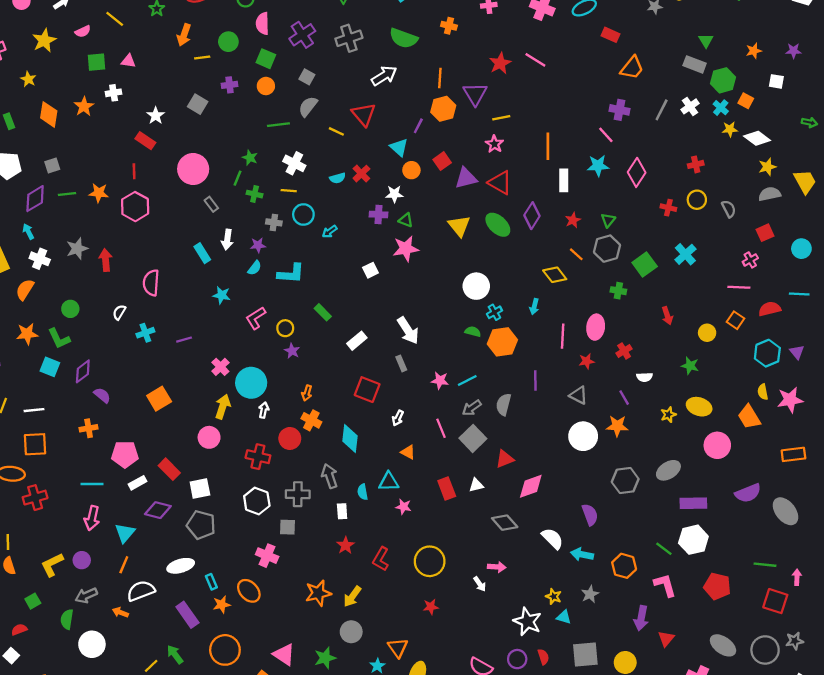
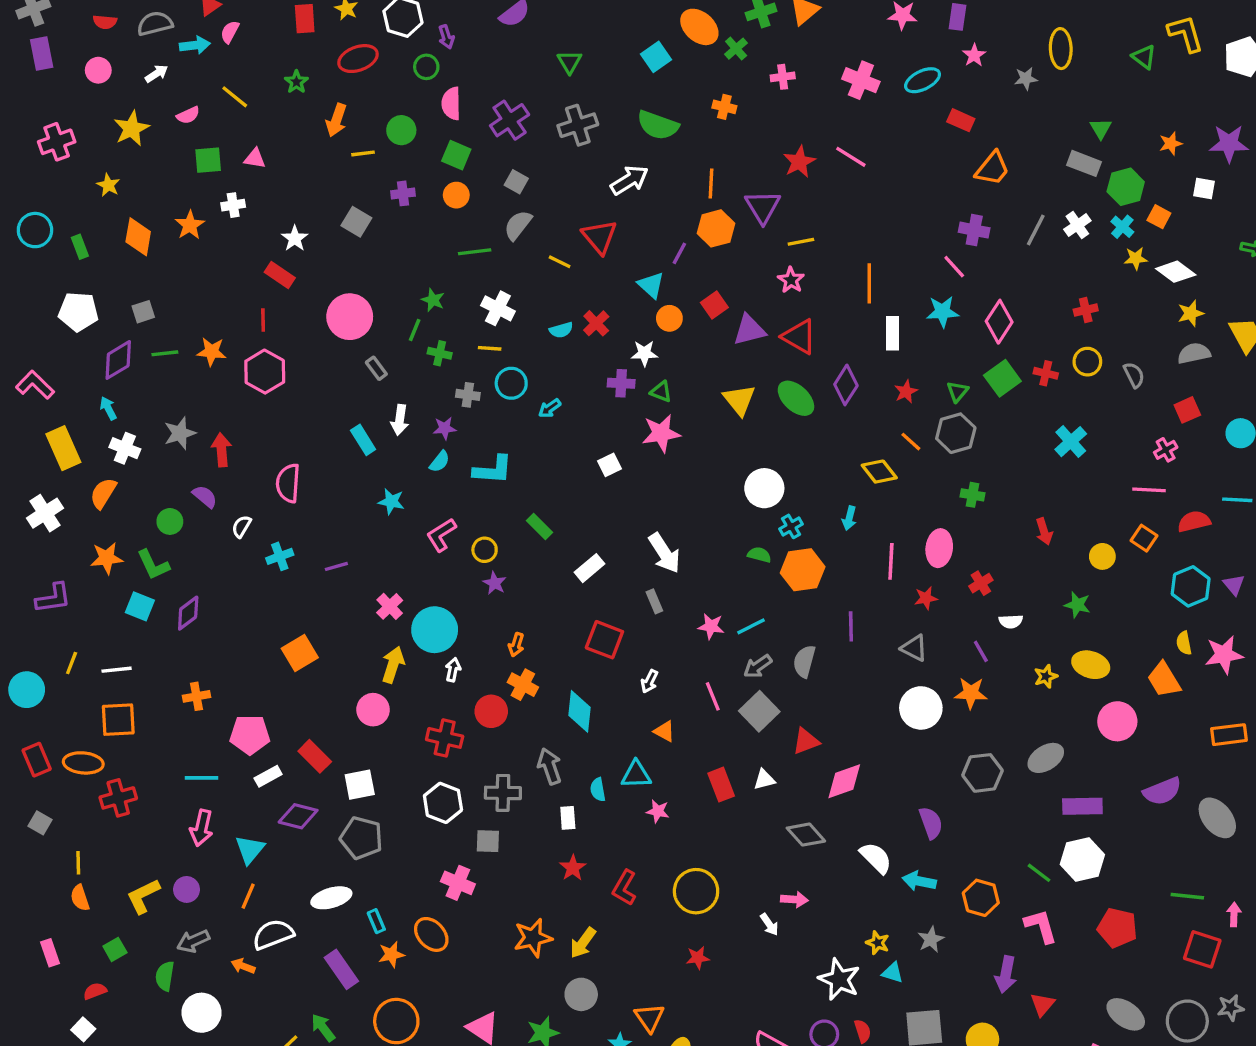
purple star: (793, 51) -> (1229, 143), size x1.6
green square: (645, 265) -> (1002, 378), moved
purple semicircle: (102, 395) -> (205, 496), moved

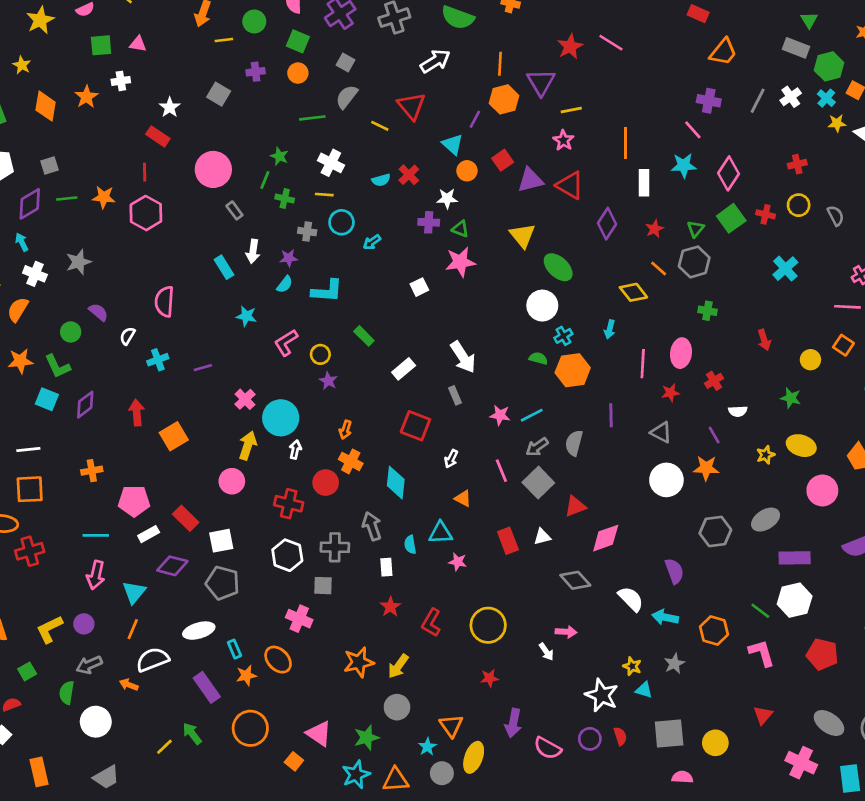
green ellipse: (796, 398) -> (558, 267), moved
red arrow: (221, 450) -> (137, 413), moved
purple arrow: (1006, 974) -> (513, 723), moved

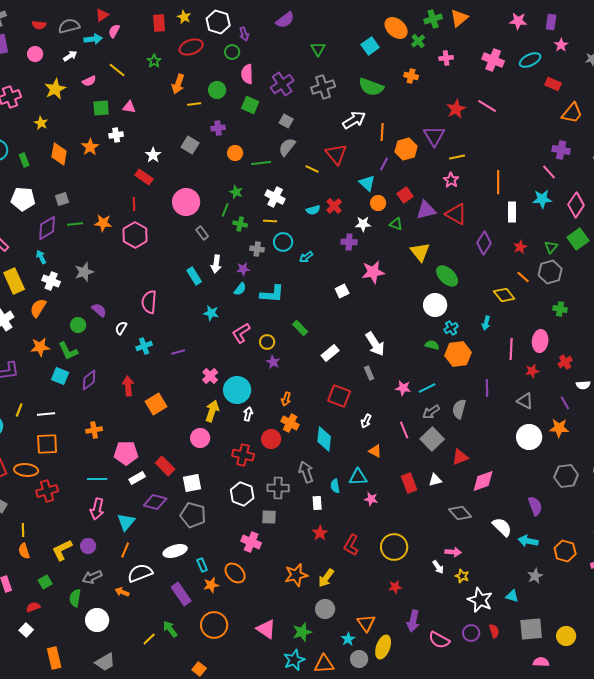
orange line: (500, 64) -> (382, 132), moved
orange circle: (298, 73) -> (235, 153), moved
green triangle: (460, 229) -> (396, 224), moved
yellow star: (632, 666) -> (462, 576), moved
orange square: (294, 761) -> (199, 669), moved

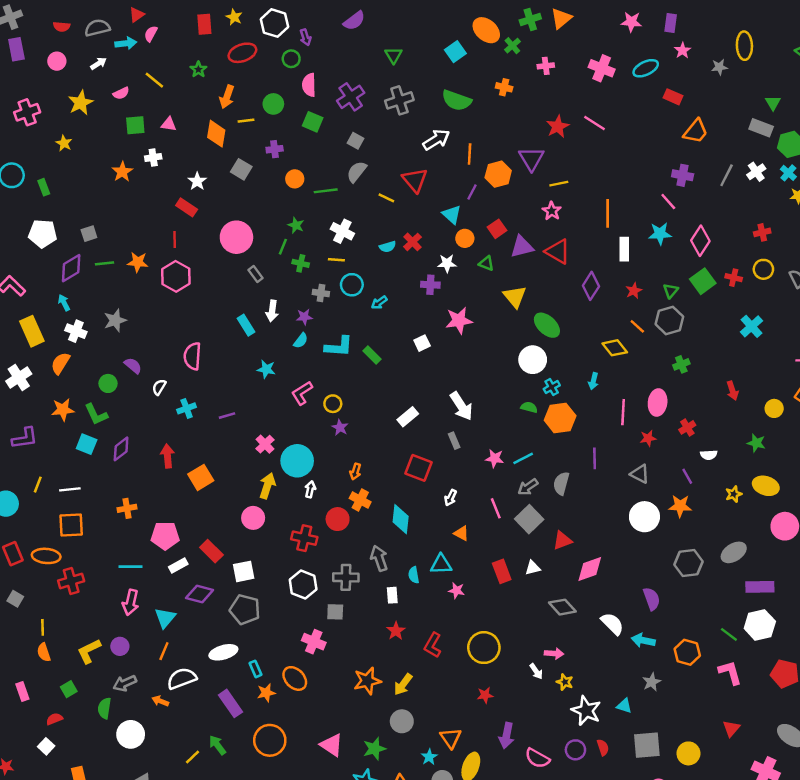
orange diamond: (59, 154) -> (216, 134), moved
green cross: (560, 309) -> (681, 364), turned -32
green rectangle: (300, 328) -> (372, 355), moved

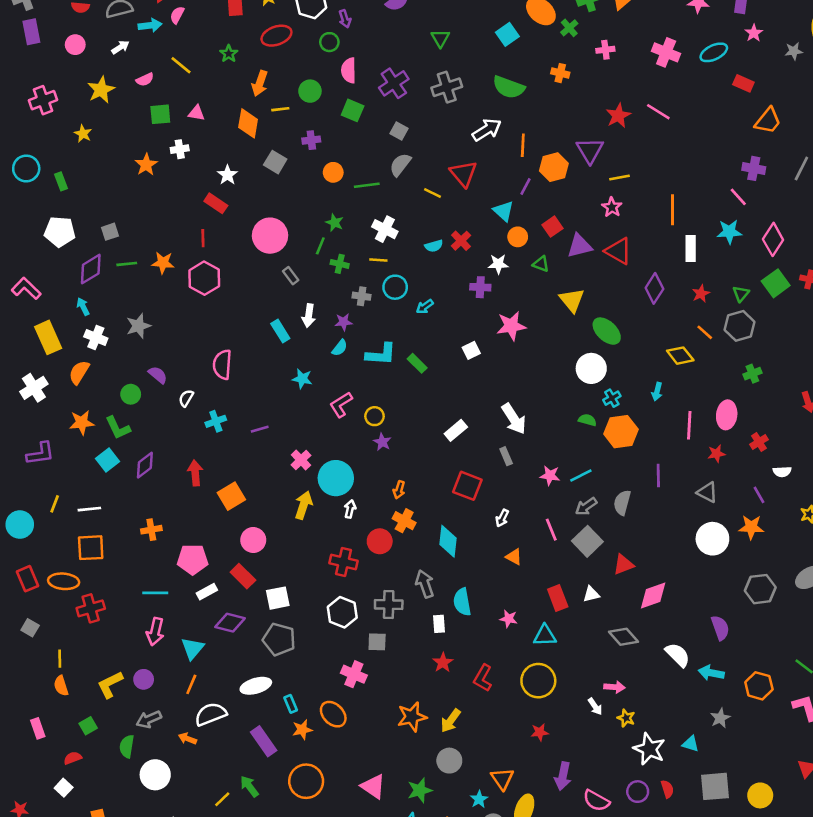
cyan square: (87, 444) -> (107, 460), turned 30
pink circle: (253, 518) -> (253, 540), moved
cyan triangle: (441, 564) -> (545, 635), moved
cyan semicircle: (414, 575) -> (462, 602), size x1.5

